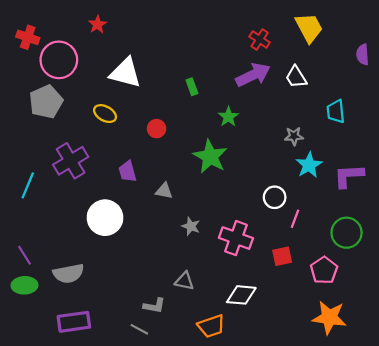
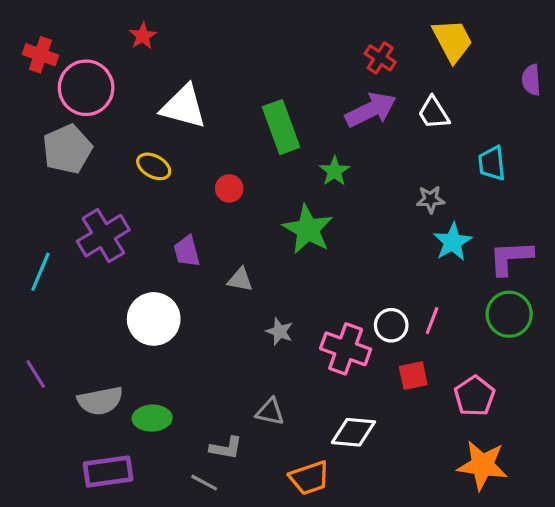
green rectangle: (192, 87) -> (281, 127), size x2.0
white circle: (275, 197) -> (391, 325), moved
green circle: (347, 233) -> (509, 314), moved
green ellipse: (24, 285) -> (152, 418), moved

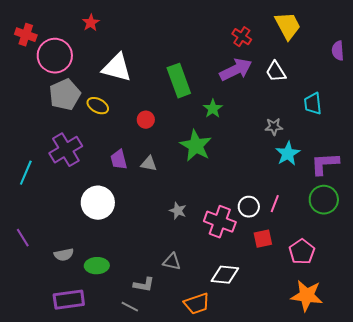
gray pentagon: (67, 149) -> (65, 95), moved
gray triangle: (240, 280) -> (149, 164), moved
gray semicircle: (100, 401) -> (64, 255), size x0.7

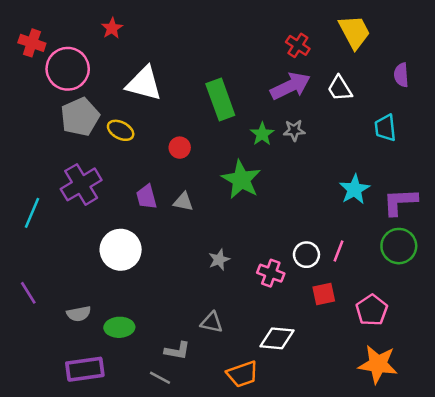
purple semicircle: (338, 51) -> (401, 75), moved
gray star: (274, 127) -> (294, 130), moved
gray star: (178, 211) -> (219, 260), turned 30
pink cross: (220, 222) -> (271, 273), size x0.7

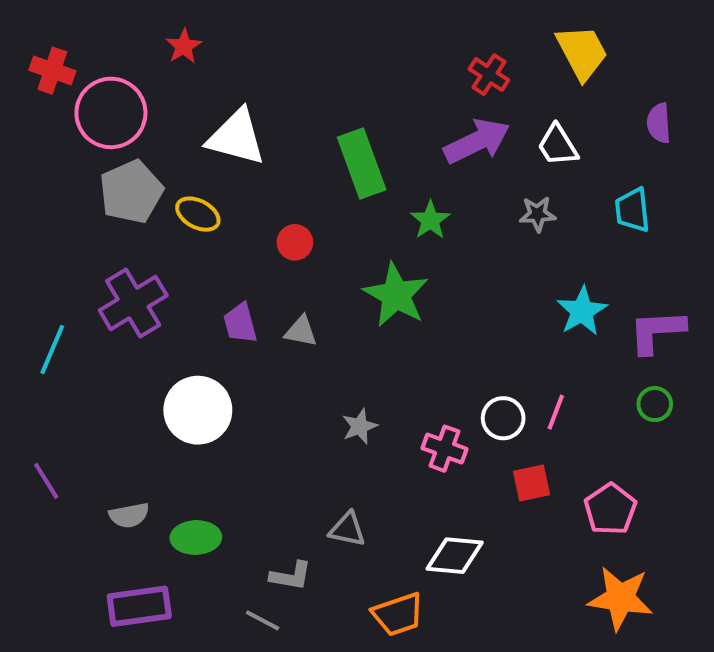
gray star: (294, 130) -> (537, 214), moved
green circle: (399, 246) -> (655, 404), size x0.6

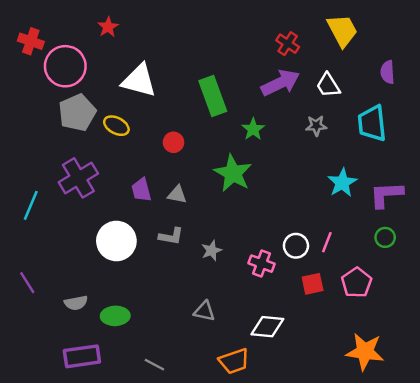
cyan trapezoid: (633, 210) -> (372, 123), size x1.4
pink pentagon: (610, 509) -> (357, 283), moved
gray L-shape: (291, 576) -> (171, 236), moved

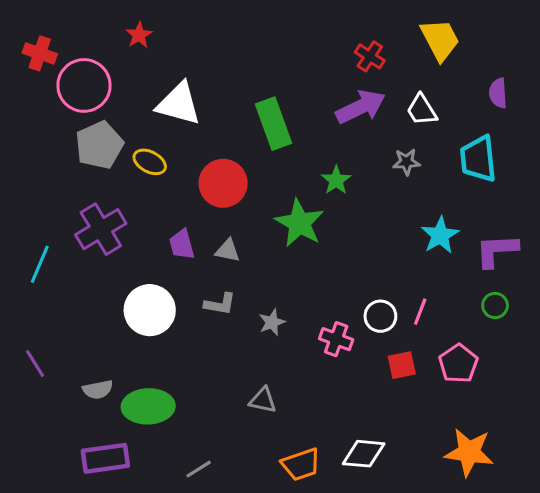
green star: (253, 129) -> (336, 180), moved
red circle: (173, 142) -> (223, 183), size x1.8
green ellipse: (115, 316) -> (148, 406), size x1.4
white diamond: (267, 327) -> (364, 454), moved
gray line: (154, 365) -> (199, 469), turned -60

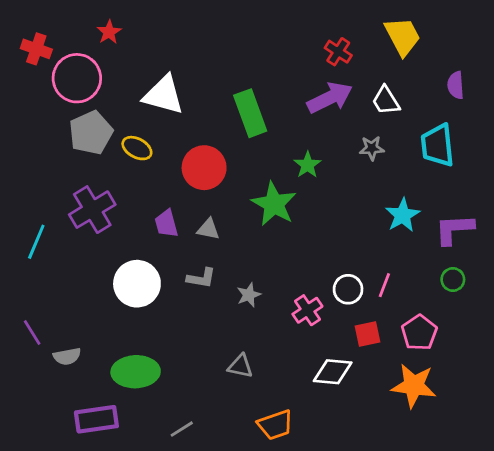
red star: (139, 35) -> (109, 32), moved
pink cross: (336, 339) -> (307, 310), turned 36
gray semicircle: (98, 390) -> (67, 356), moved
orange star: (469, 452) -> (414, 386), moved
white diamond: (364, 454) -> (333, 372), moved

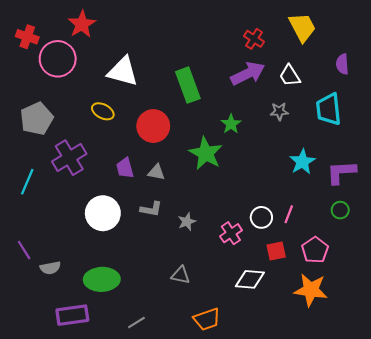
red star: (109, 32) -> (82, 24), size x1.5
gray pentagon: (91, 133) -> (37, 119), moved

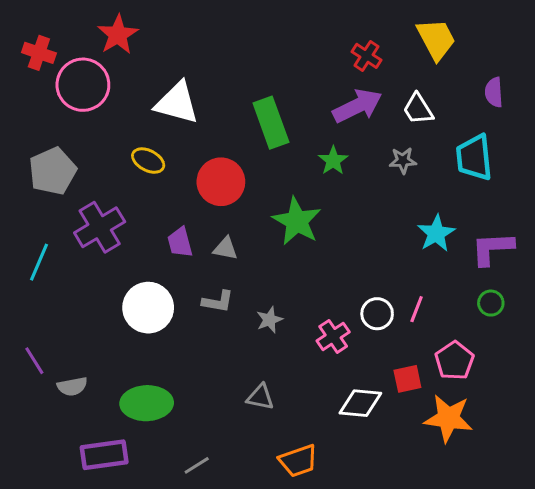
green star: (231, 124) -> (333, 161), moved
red square: (276, 251) -> (407, 379), moved

